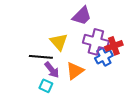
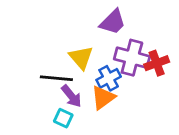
blue cross: (104, 57) -> (109, 78), moved

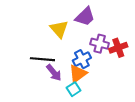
yellow triangle: (81, 58) -> (59, 29), moved
purple cross: (132, 58) -> (100, 44), size x0.7
cyan square: (63, 118) -> (74, 89), moved, turned 32

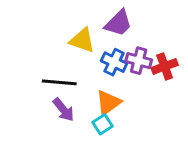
yellow triangle: (59, 29) -> (82, 40), turned -30
blue cross: (82, 59) -> (114, 62), moved, turned -36
purple arrow: (54, 73) -> (63, 110), moved

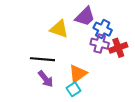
blue cross: (114, 62) -> (103, 29), moved

